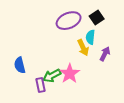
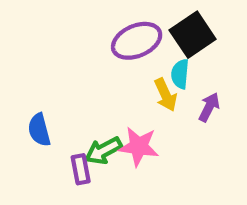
black square: (97, 17) -> (193, 35), size x1.5
pink star: (70, 74) -> (139, 146), turned -30

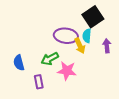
purple ellipse: (137, 41) -> (66, 36), moved, turned 30
purple arrow: (209, 107) -> (107, 46), moved, turned -32
green arrow: (103, 151) -> (50, 59), moved

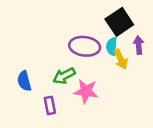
yellow arrow: (80, 46) -> (121, 59), moved
purple arrow: (107, 46) -> (139, 45), moved

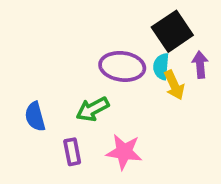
pink star: (86, 91) -> (124, 152), moved

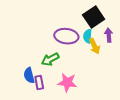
blue semicircle: (35, 117) -> (29, 75), moved

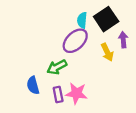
purple ellipse: (66, 36) -> (75, 41), turned -50
cyan semicircle: (88, 36) -> (82, 20), moved
purple rectangle: (39, 82) -> (58, 94), moved

